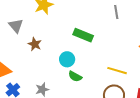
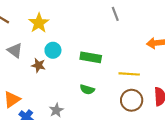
green rectangle: (83, 35) -> (91, 57), moved
cyan circle: (67, 59) -> (53, 50), moved

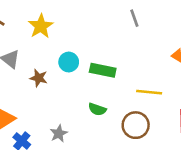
cyan circle: (53, 50) -> (69, 62), moved
brown circle: (132, 100) -> (136, 125), moved

